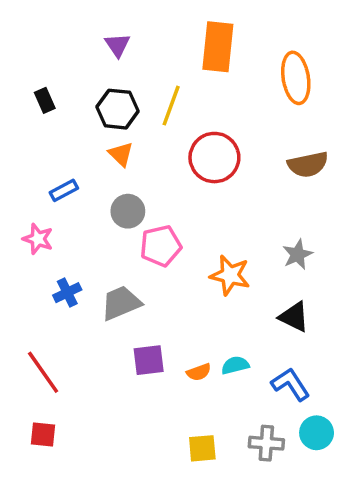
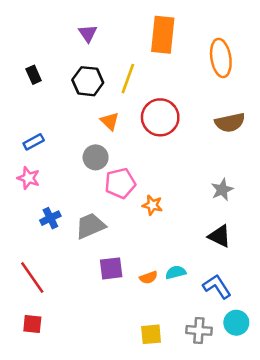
orange triangle: (121, 154) -> (110, 121), moved
blue rectangle: (64, 190) -> (34, 142), moved
orange star: (230, 275) -> (152, 205), moved, size x0.7

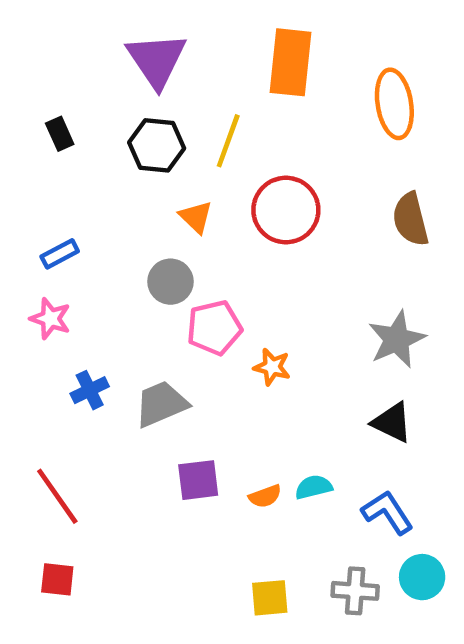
purple triangle: (88, 33) -> (157, 60), size x1.8
brown semicircle: (230, 123) -> (411, 219), turned 88
gray star: (222, 190) -> (397, 339), size x1.4

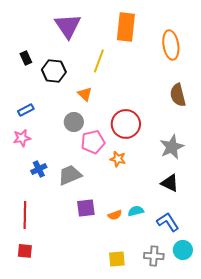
black hexagon: (157, 145) -> (54, 71), moved
red circle: (286, 210) -> (126, 124), moved
pink star: (50, 319) -> (22, 138), turned -30
red line: (57, 496) -> (25, 215), turned 36

